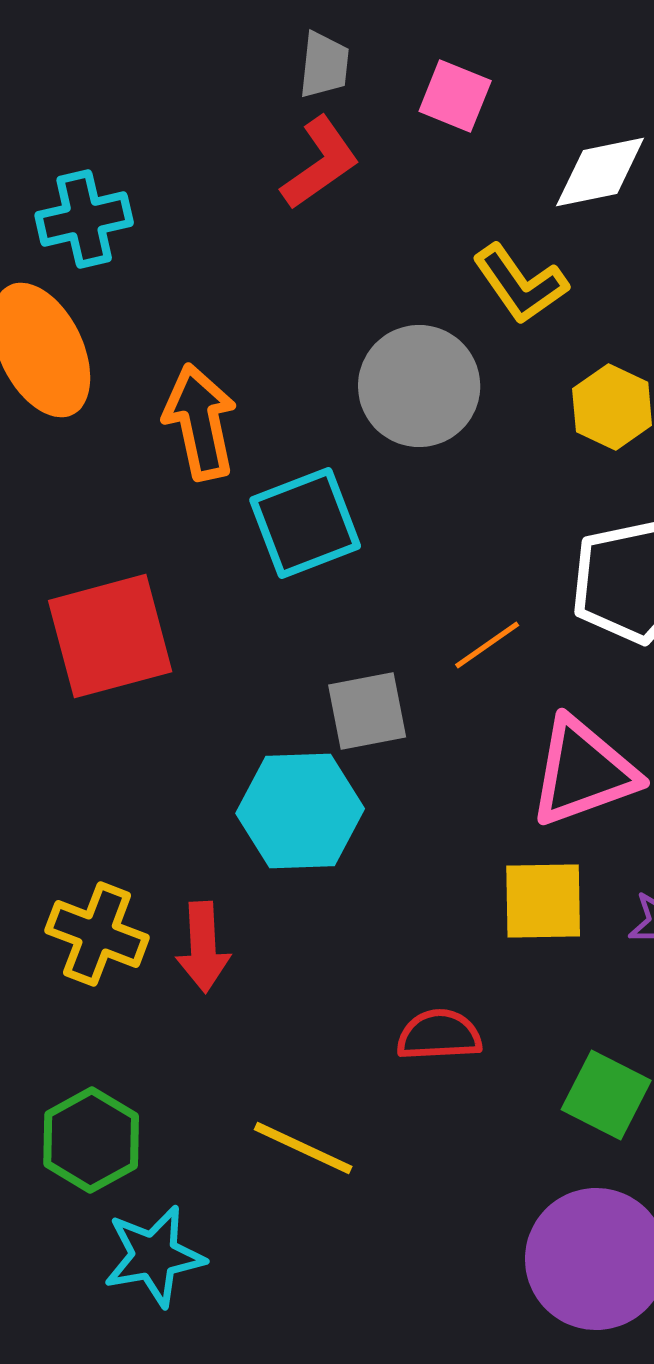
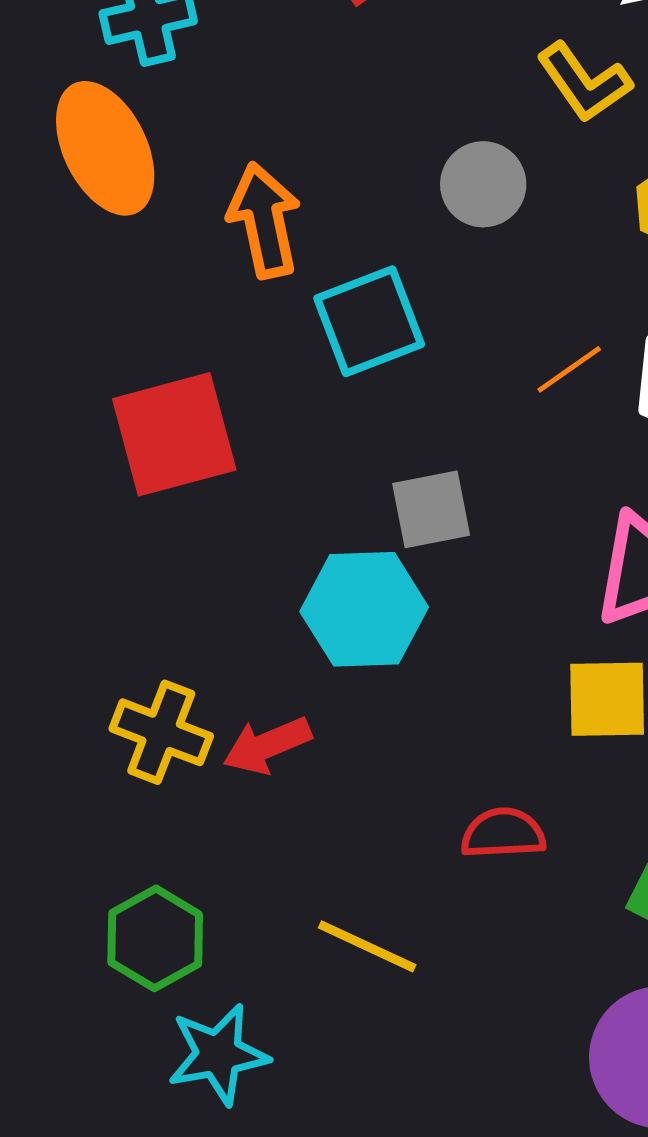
gray circle: (419, 386) -> (483, 184), size x0.7
orange line: (487, 645) -> (569, 369), moved
red arrow: (203, 947) -> (267, 745), turned 70

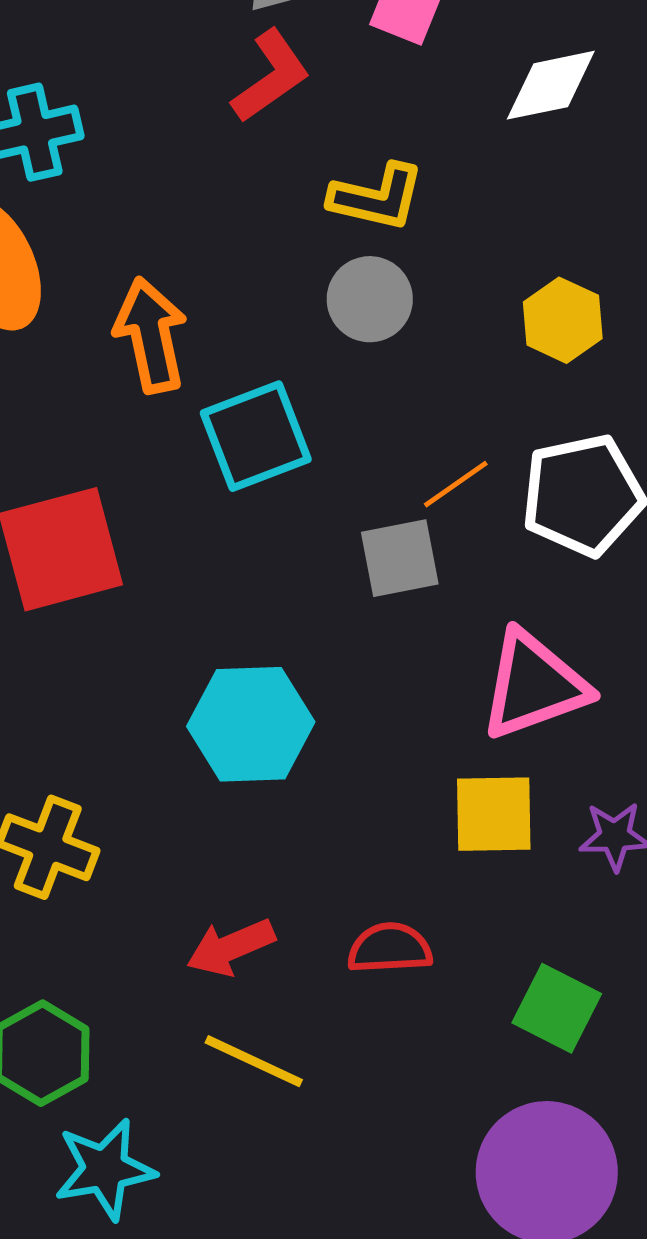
yellow L-shape: (584, 82) -> (377, 197), moved, turned -42
gray square: (431, 509) -> (400, 558), moved
red arrow: (267, 745) -> (231, 947), moved

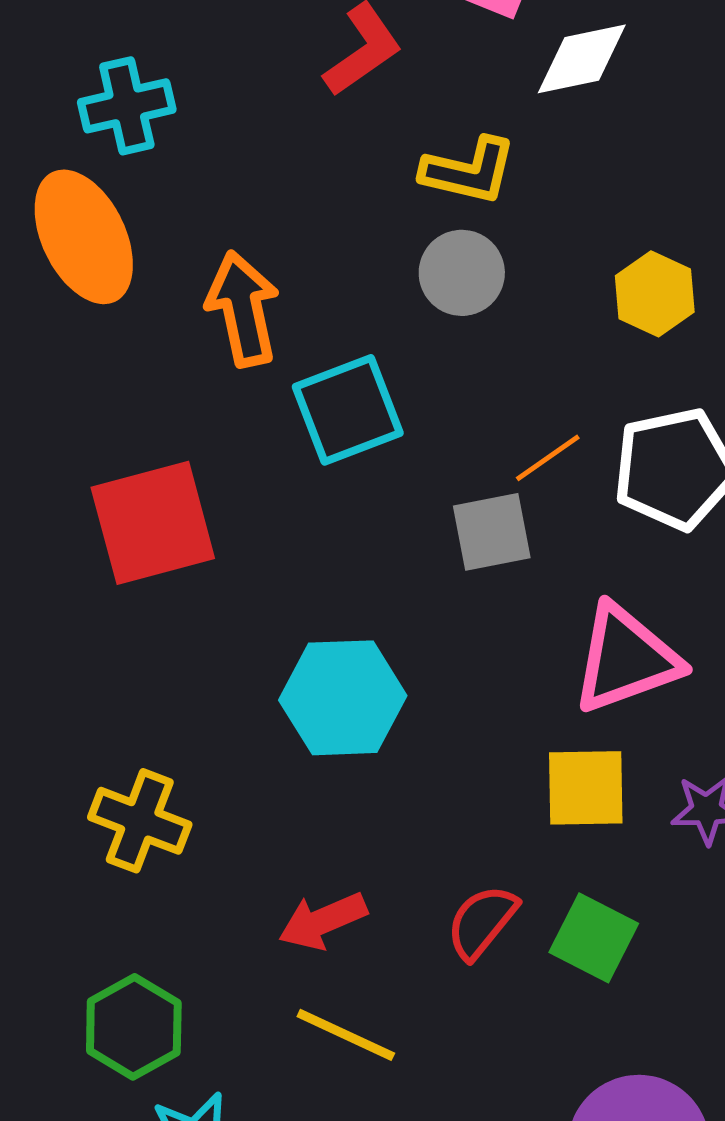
white diamond: (551, 85) -> (582, 59), moved
red semicircle: (390, 948) -> (482, 922), turned -48
green square: (557, 1008) -> (594, 938), moved

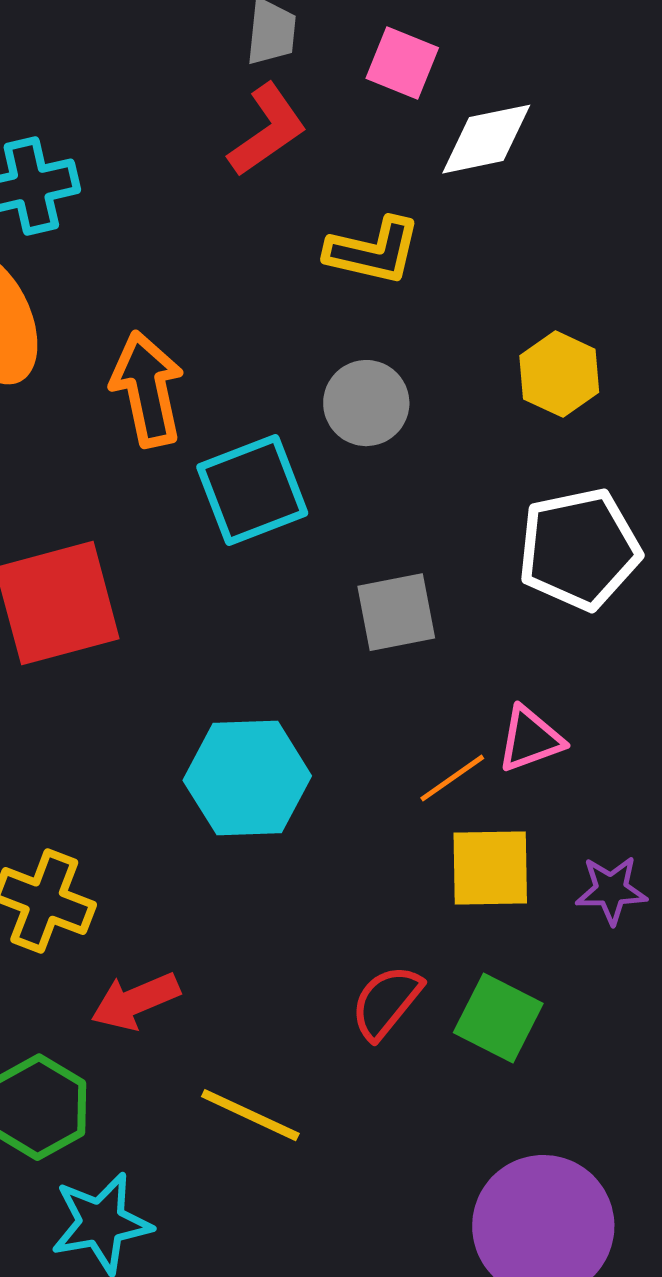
gray circle: (462, 273) -> (366, 403), moved
orange line: (548, 458) -> (452, 778), moved
pink triangle: (626, 659) -> (530, 739), size x0.6
red arrow: (323, 921) -> (135, 1001), moved

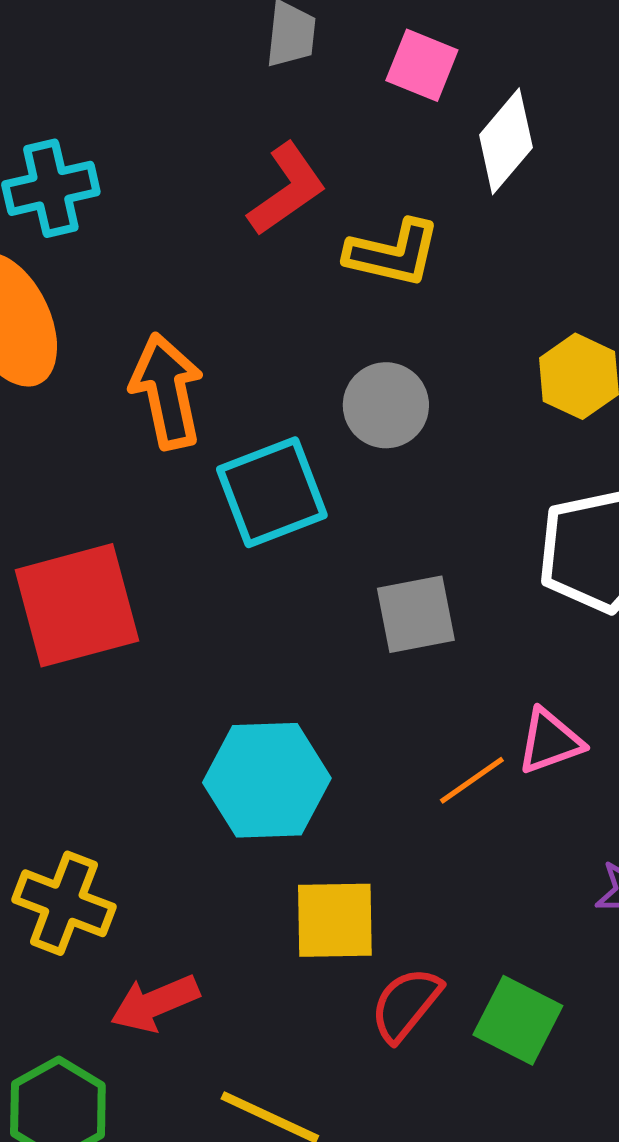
red L-shape: (267, 130) -> (287, 189), moved
white diamond: (486, 139) -> (506, 141), turned -38
yellow square: (490, 868) -> (335, 920), moved

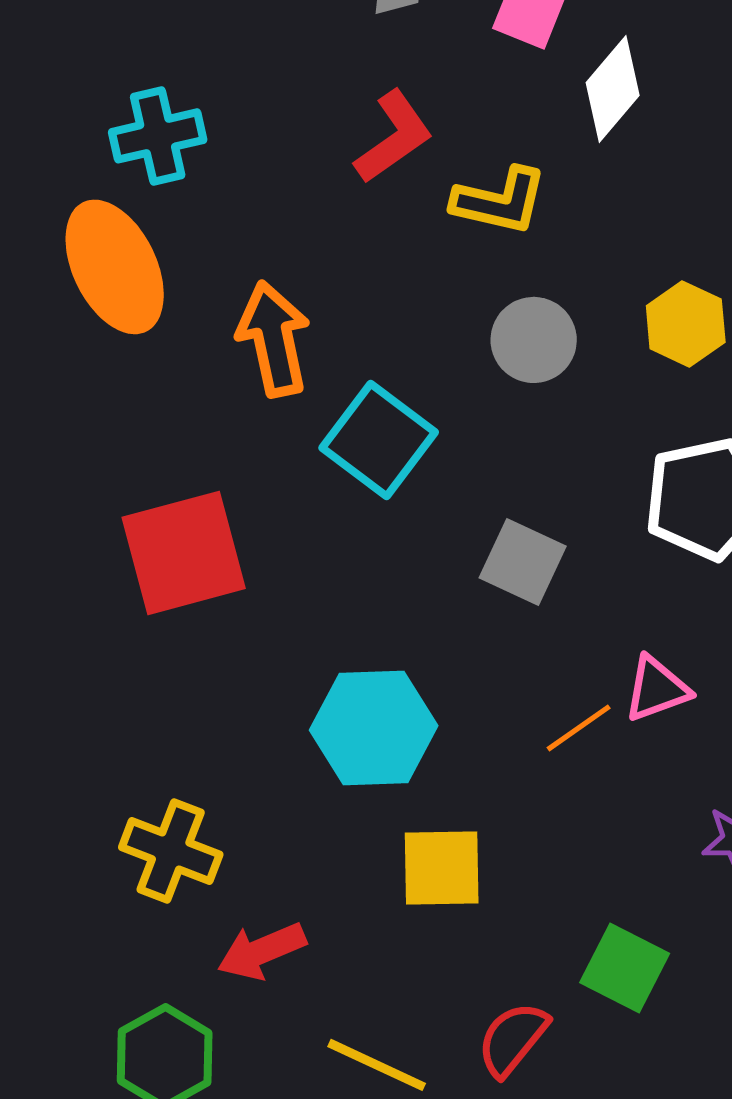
gray circle: (386, 405) -> (534, 340), moved
cyan square: (272, 492) -> (379, 440), turned -32
gray square: (416, 614) -> (523, 562), turned 36
red semicircle: (406, 1004) -> (513, 1039), moved

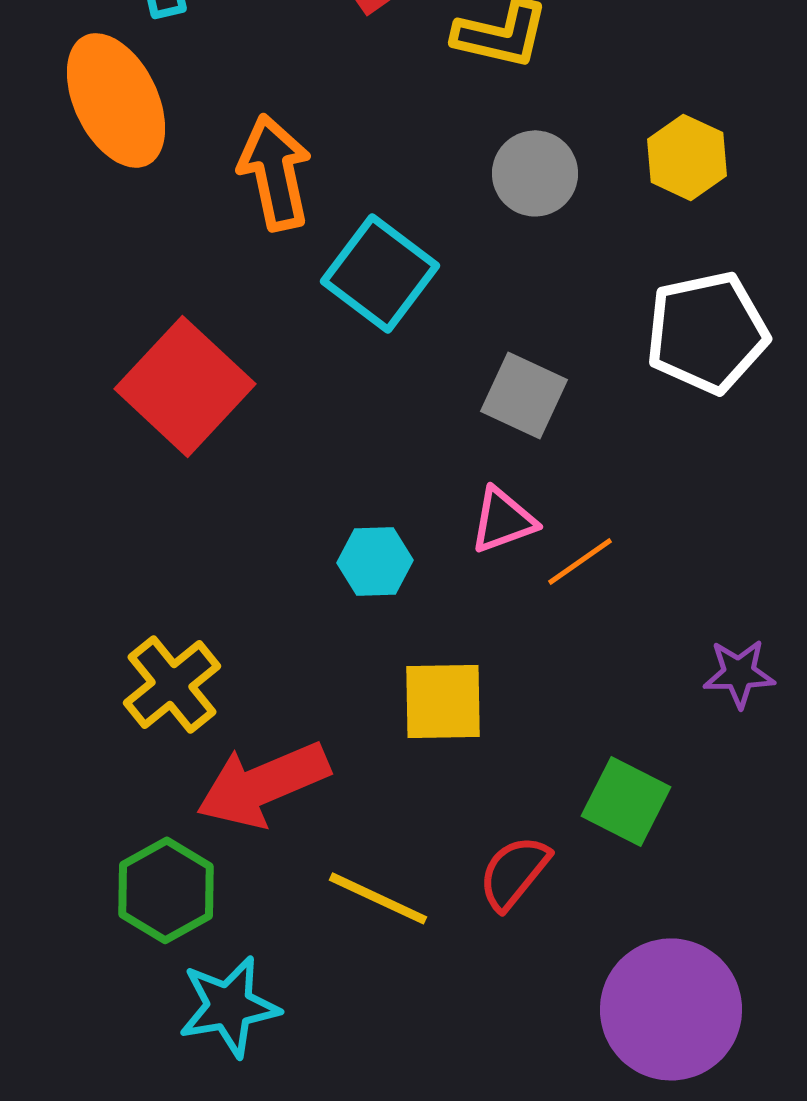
red square: (184, 553) -> (185, 386), turned -32
pink triangle: (657, 689) -> (503, 520), moved
cyan hexagon: (374, 728) -> (375, 561), size x0.6
yellow cross: (171, 851) -> (172, 684), turned 30
red arrow: (262, 951) -> (263, 784), size x1.5

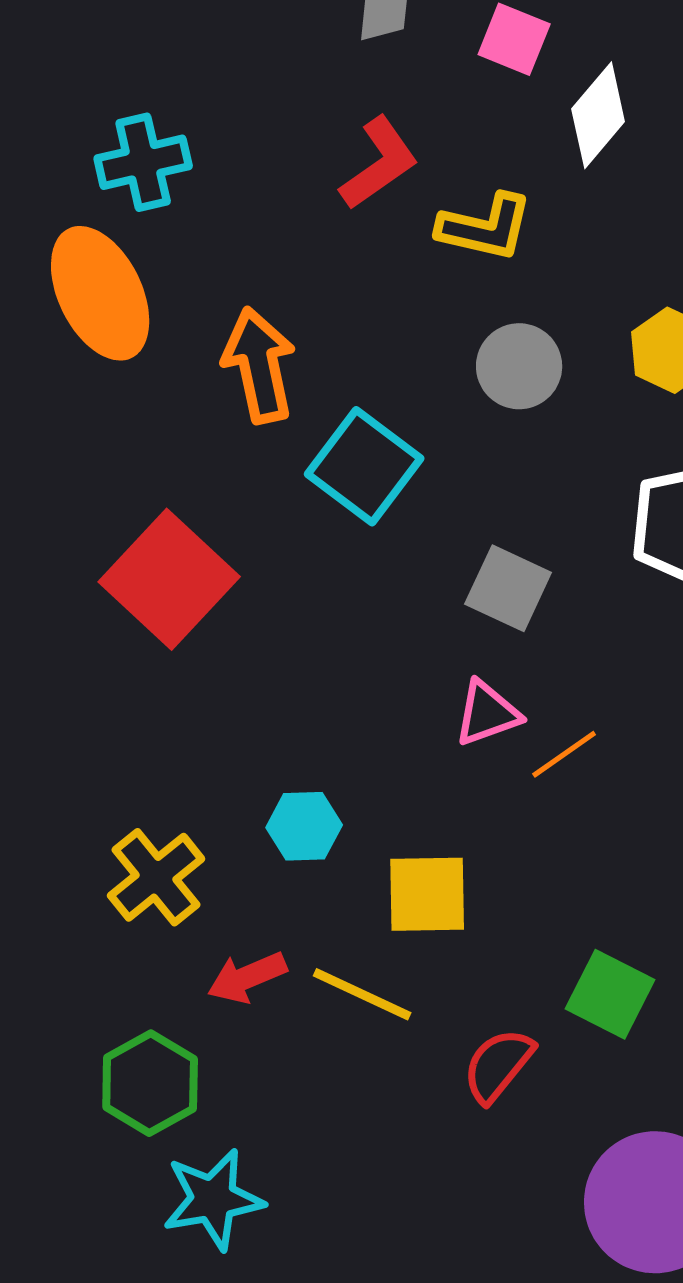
cyan hexagon: (375, 561) -> (304, 826), moved
red arrow: (263, 784) -> (247, 977), size x0.6
yellow line: (378, 898) -> (362, 994), moved

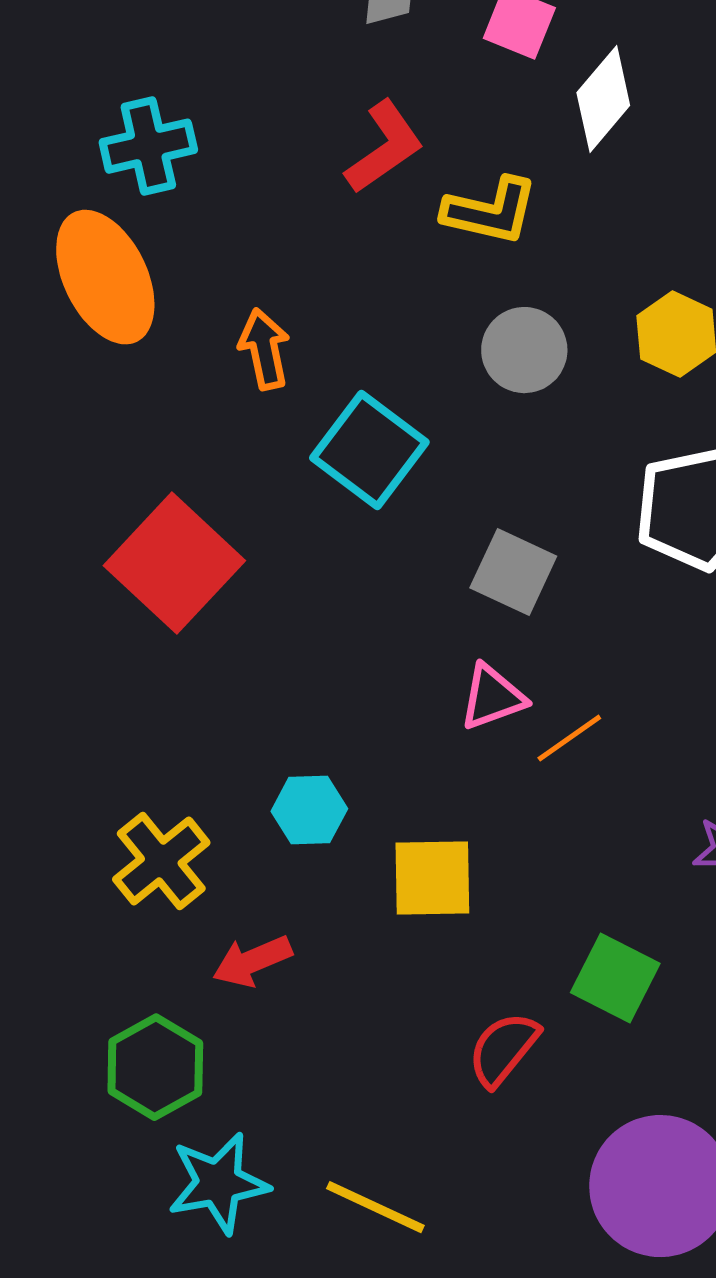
orange arrow: (259, 365) -> (264, 349), size x0.7
yellow line: (362, 994) -> (375, 1207), moved

